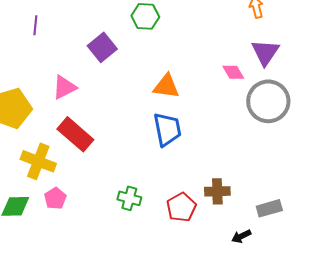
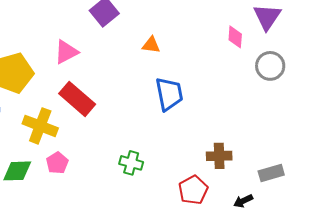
pink diamond: (233, 72) -> (235, 37), turned 35
orange triangle: (166, 86) -> (151, 45), moved, size x0.7
gray circle: (268, 101) -> (270, 66), size x0.7
red pentagon: (181, 207) -> (193, 190), moved

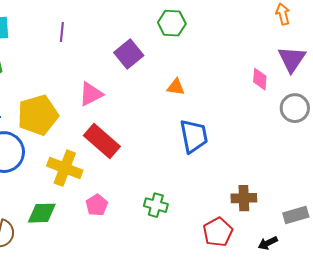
pink pentagon: (57, 163) -> (97, 205), moved

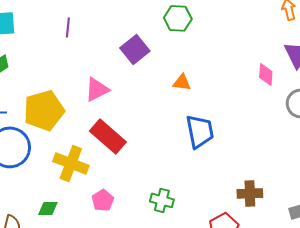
green diamond: (42, 213) -> (48, 208), size x0.7

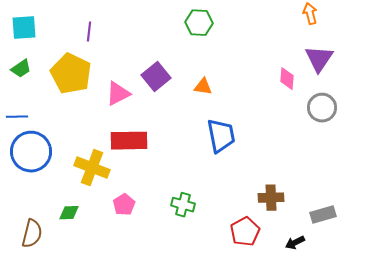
purple square: (135, 49) -> (156, 77), moved
yellow pentagon: (44, 110) -> (71, 74), moved, turned -30
red rectangle: (108, 136) -> (129, 141), turned -42

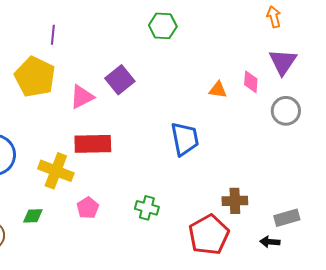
orange triangle: (203, 87) -> (218, 90), moved
red pentagon: (245, 232) -> (209, 235), size x1.4
black arrow: (295, 243) -> (270, 242), moved, turned 30

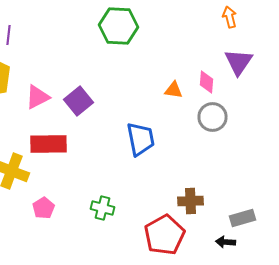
green hexagon: (163, 26) -> (118, 26), size x1.4
purple square: (120, 80) -> (78, 101), moved
gray circle: (286, 111) -> (212, 117), moved

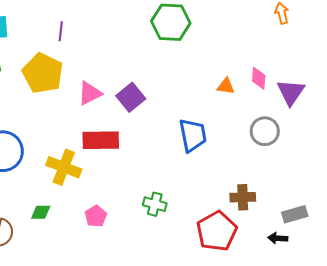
purple triangle: (238, 62) -> (291, 92), moved
gray circle: (212, 117) -> (265, 131), moved
pink pentagon: (44, 208) -> (96, 216), moved

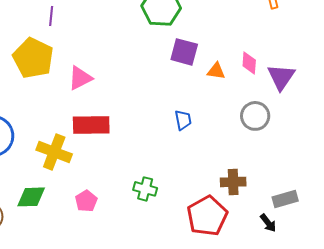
purple square: (131, 97) -> (184, 52), moved, turned -36
blue trapezoid: (193, 135) -> (183, 120), size x0.6
green diamond: (41, 212) -> (31, 197), size x1.4
black arrow: (278, 238) -> (268, 223), turned -132

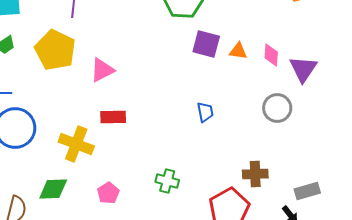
orange triangle: (216, 71) -> (238, 51), moved
red rectangle: (91, 125) -> (113, 117), size x0.7

